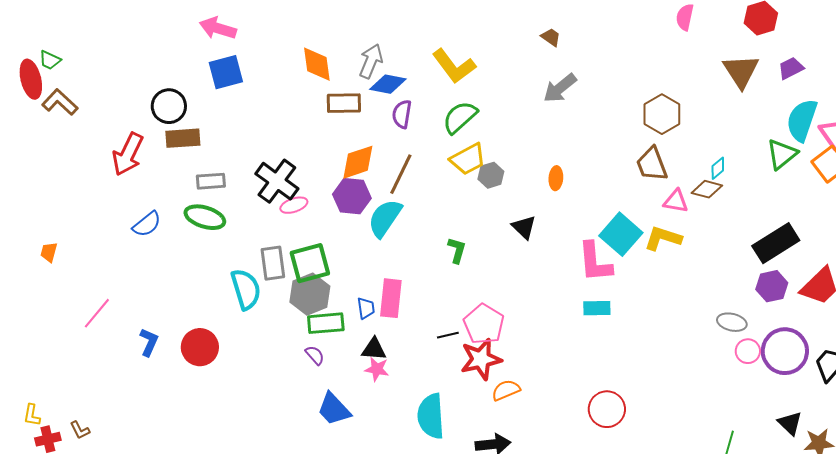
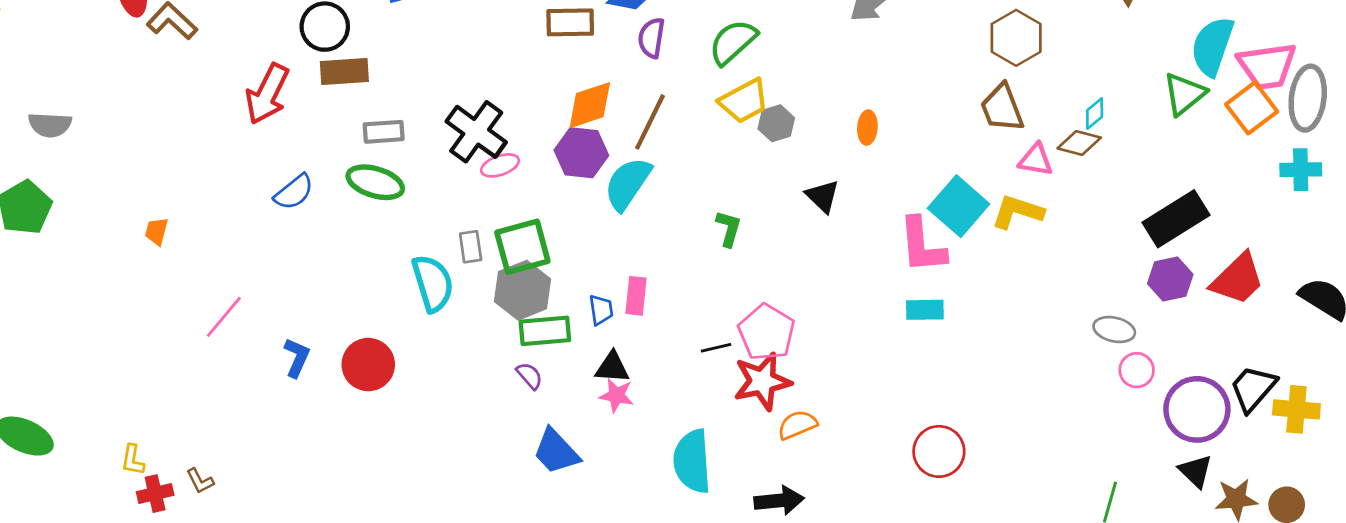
gray rectangle: (273, 263) -> (471, 247), size x0.7
pink rectangle: (391, 298) -> (636, 296), size x0.7
purple circle: (785, 351) -> (1197, 409), moved

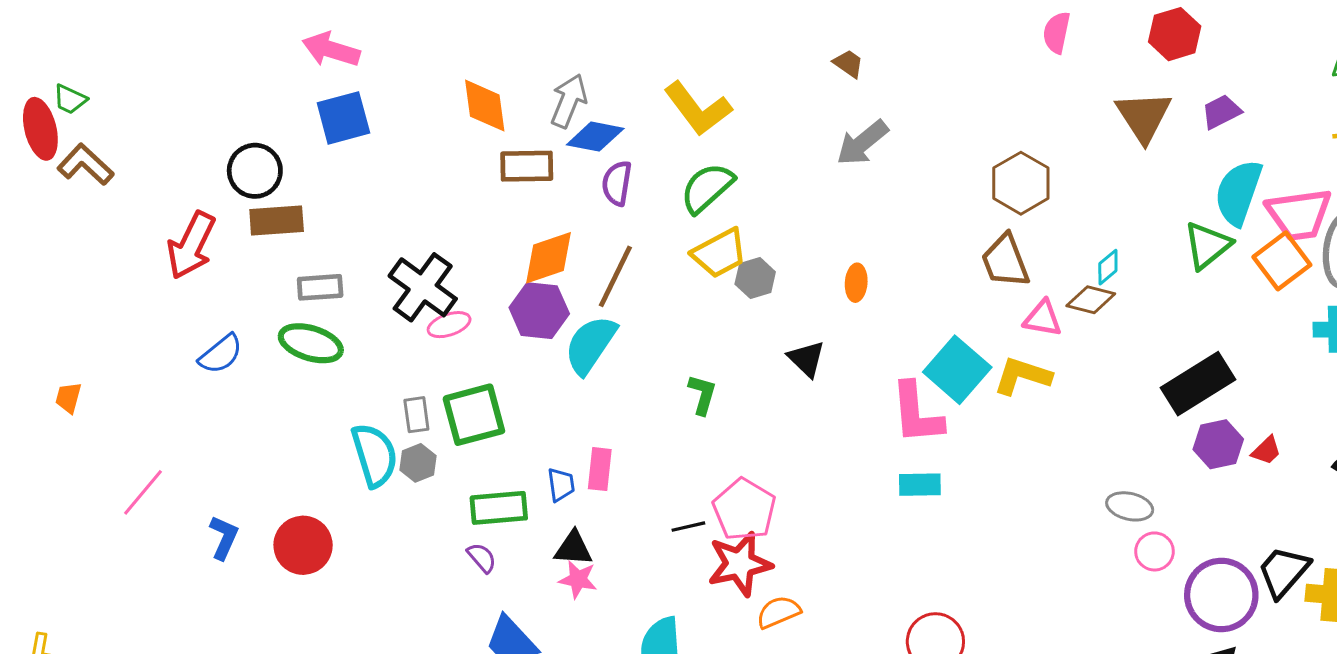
purple hexagon: (1170, 279) -> (1218, 444), moved
red trapezoid: (1238, 279) -> (1266, 450), size x0.5
gray hexagon: (522, 290) -> (418, 463), moved, size x0.6

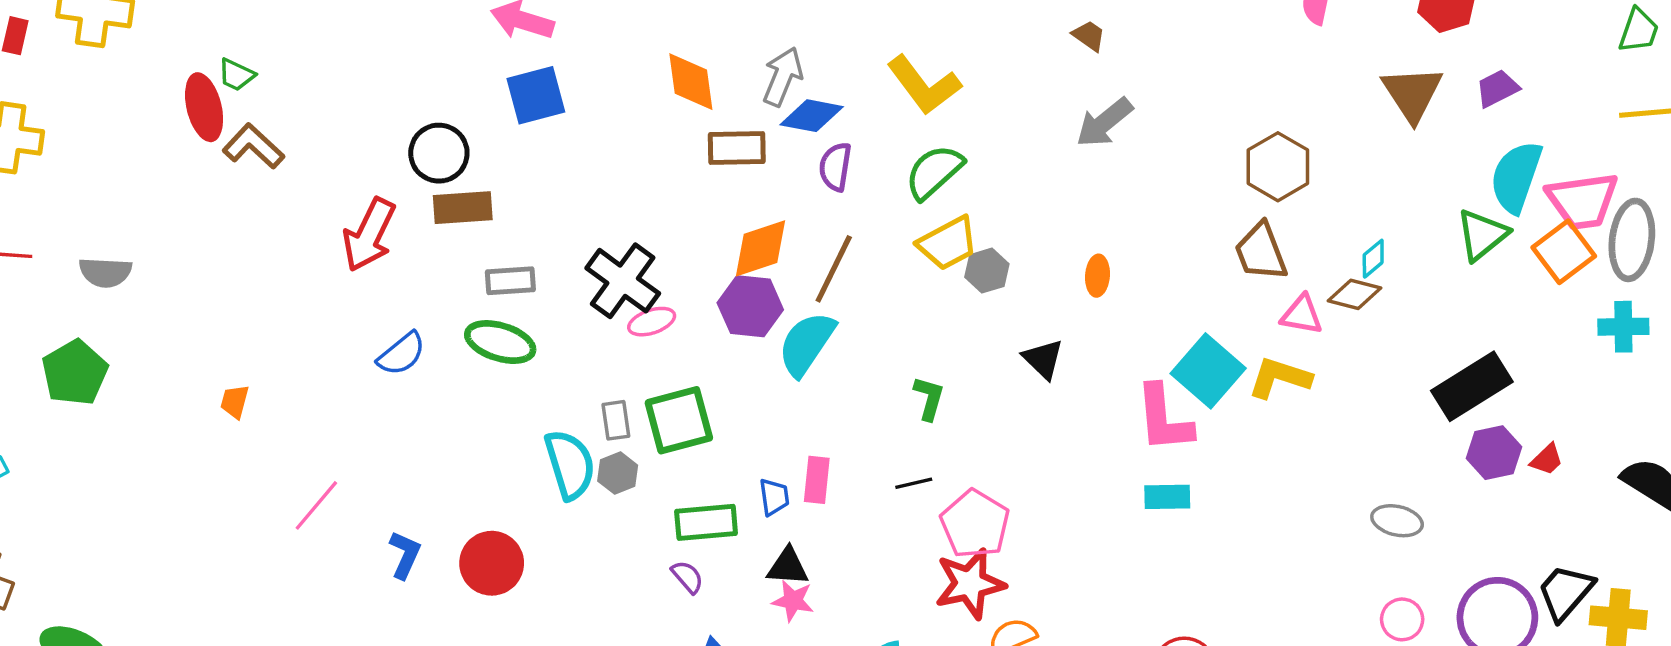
black line: (688, 527) -> (914, 483), moved
pink circle: (1154, 551) -> (1402, 619), moved

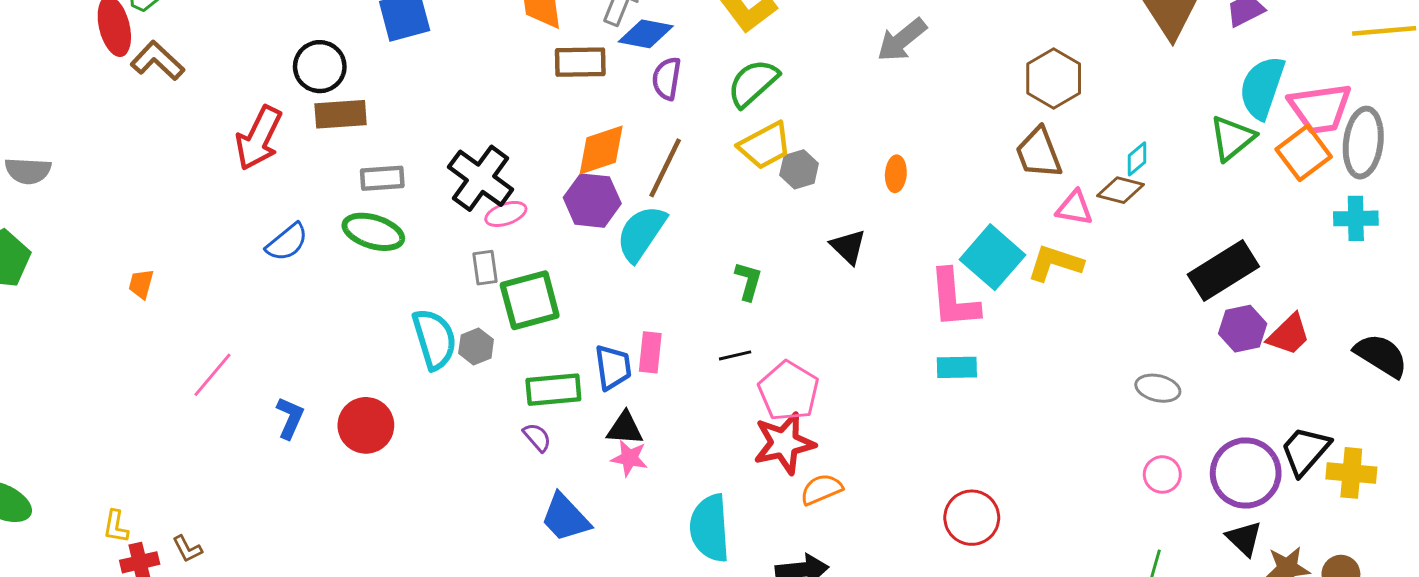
gray rectangle: (616, 420) -> (485, 268), moved
red trapezoid: (1547, 459) -> (1289, 335), size x1.5
blue trapezoid: (774, 497) -> (613, 367), size x1.4

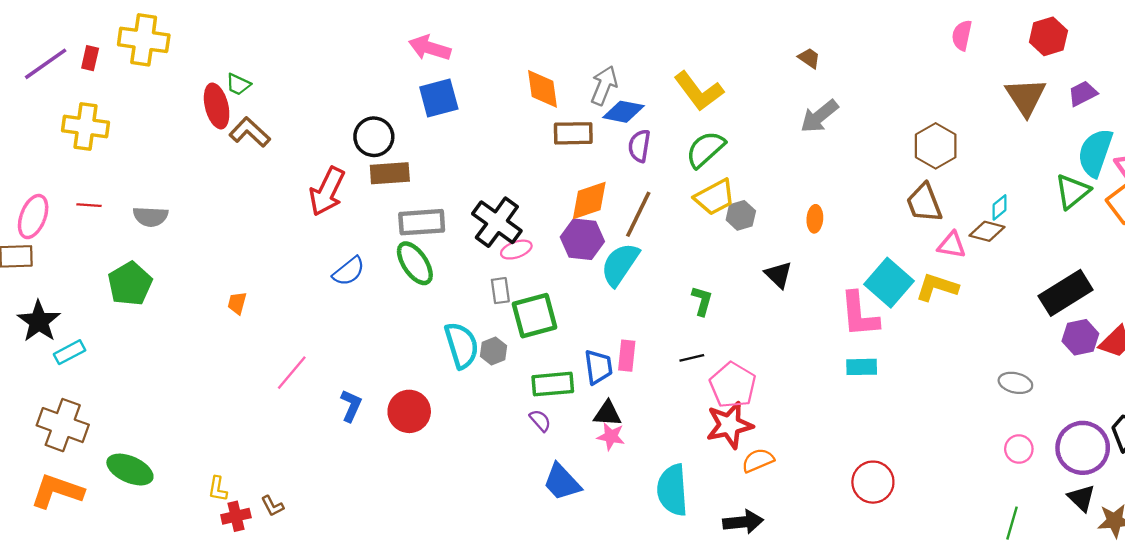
gray rectangle: (382, 178) -> (422, 222), size x1.4
green ellipse: (373, 232) -> (415, 263), turned 39

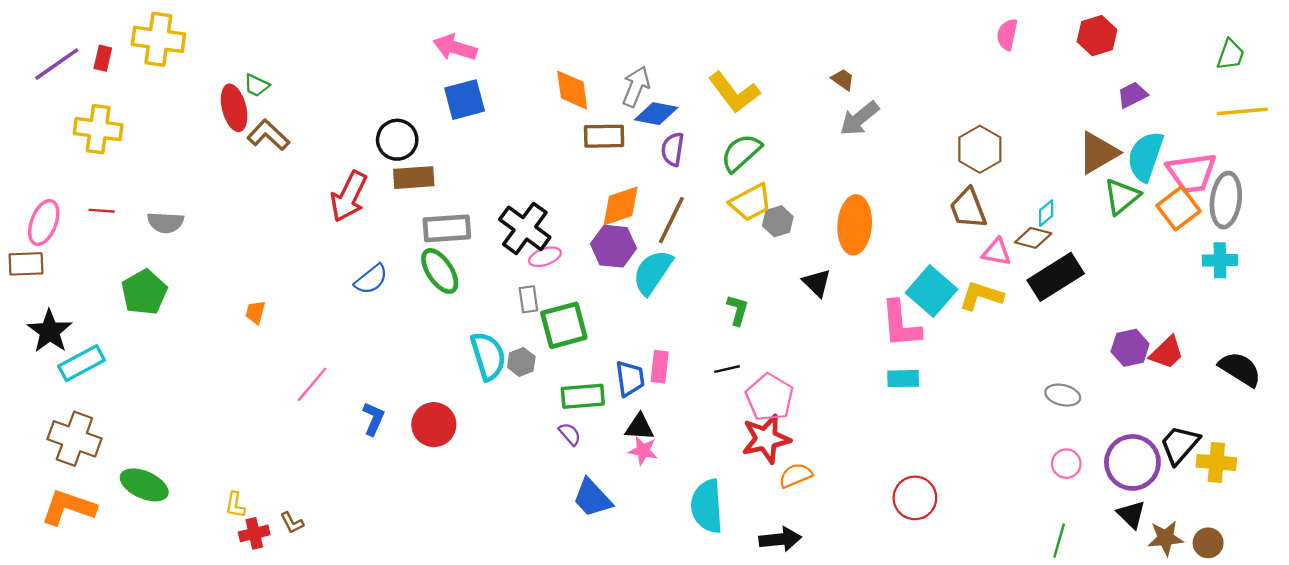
brown trapezoid: (809, 58) -> (843, 79), moved
brown triangle: (1026, 97) -> (1098, 153), moved, turned 33
orange ellipse: (815, 219) -> (855, 225), size x2.0
black rectangle: (1066, 293) -> (1056, 277), moved
cyan rectangle: (70, 352) -> (82, 363), size x1.4

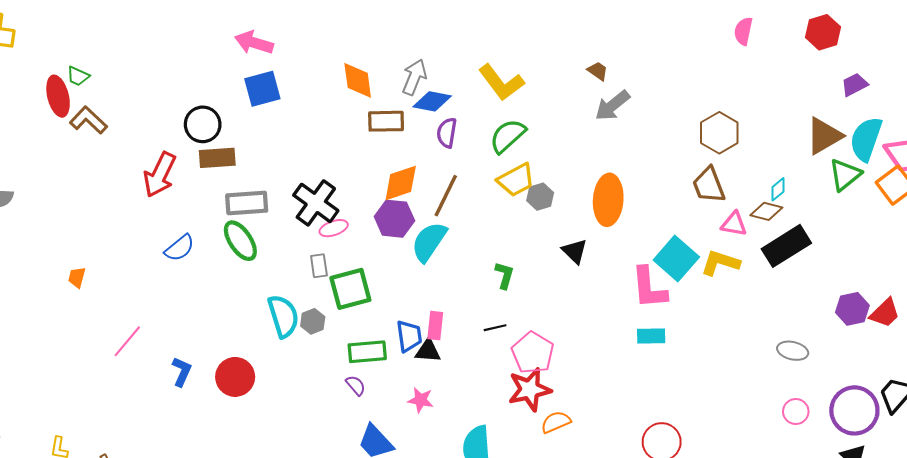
black triangle: (640, 427) -> (428, 351), moved

